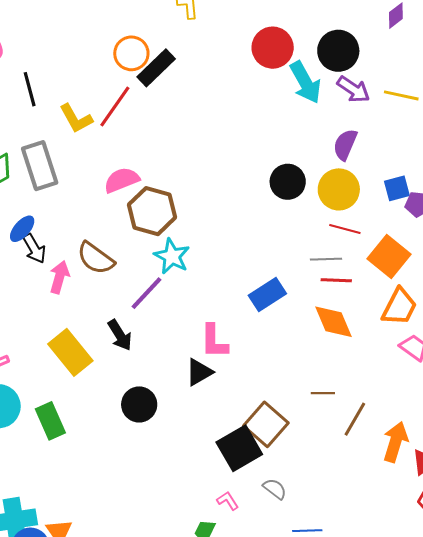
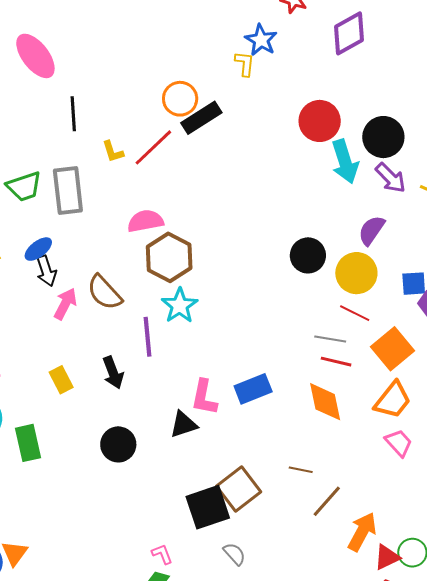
yellow L-shape: (76, 119) -> (113, 152), size x0.7
purple line: (147, 293) -> (148, 337), turned -60
blue rectangle: (267, 294) -> (253, 389), moved
yellow rectangle: (70, 352) -> (61, 380), size x0.6
pink L-shape: (228, 501) -> (162, 554), moved

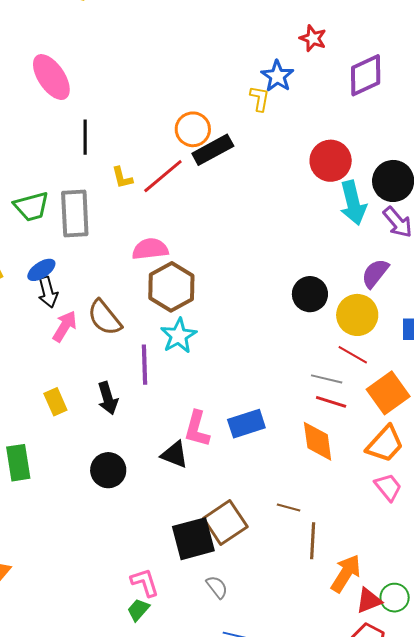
black triangle: (183, 424) -> (175, 455), turned 36
brown line: (327, 501) -> (313, 541), turned -42
pink L-shape: (162, 554) -> (145, 582), size x1.4

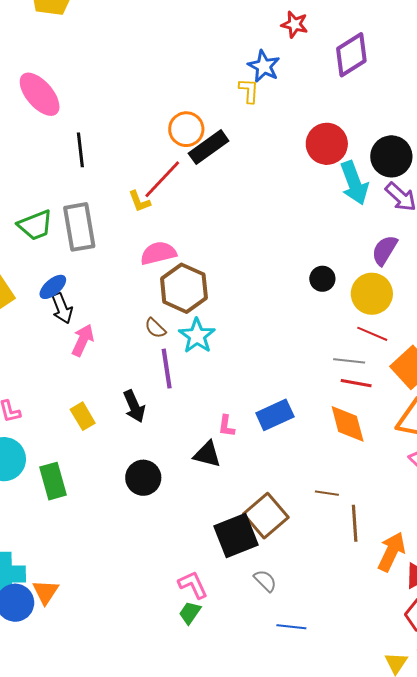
yellow L-shape: (122, 178) -> (139, 201), moved
black circle: (310, 294) -> (322, 279), size x0.7
brown semicircle: (105, 318) -> (155, 328), moved, size x0.6
pink L-shape: (197, 429) -> (226, 426), size x0.6

